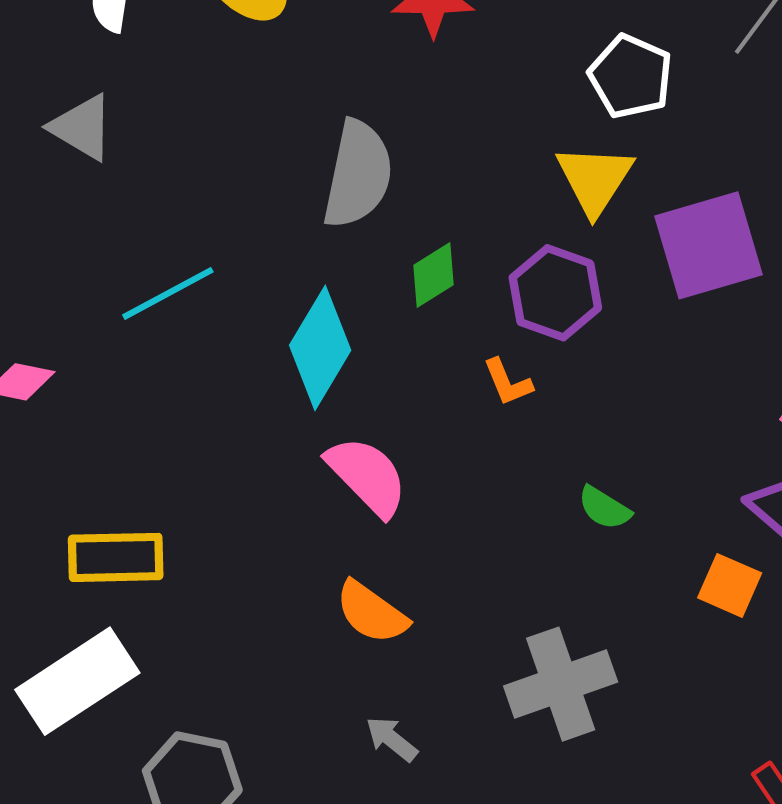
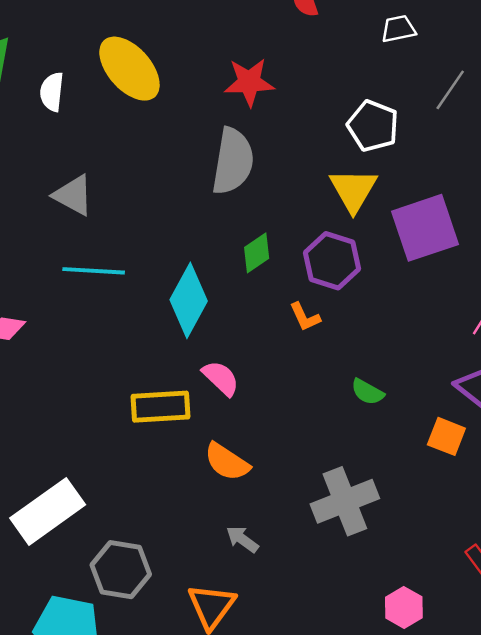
gray triangle: (82, 127) -> (73, 195), moved
gray semicircle: (358, 174) -> (233, 161), moved
cyan line: (168, 293) -> (94, 271), turned 34
pink semicircle: (367, 476) -> (221, 378), size x0.7
yellow rectangle: (116, 557) -> (161, 407), moved

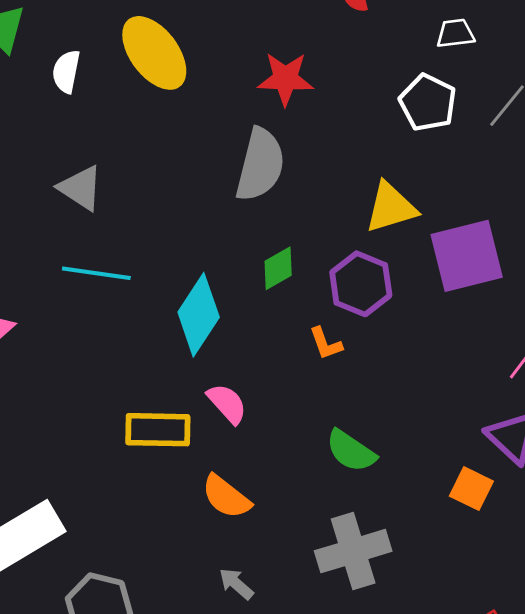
white pentagon: (373, 126) -> (428, 103), moved
yellow triangle: (353, 190) -> (391, 208), turned 38
green semicircle: (367, 392) -> (351, 451), moved, size x1.4

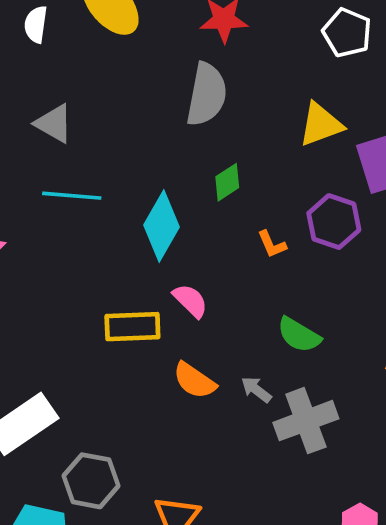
purple hexagon: (361, 284) -> (334, 222), moved
gray arrow: (236, 584) -> (256, 390), moved

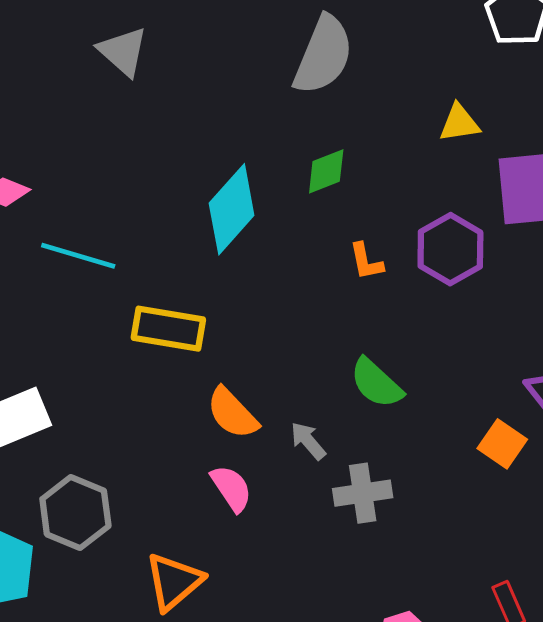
yellow triangle: (321, 124) -> (459, 123), size x0.7
cyan line: (72, 196) -> (78, 256), moved
pink semicircle: (190, 301) -> (231, 488), moved
gray cross: (306, 421) -> (363, 493), size x0.7

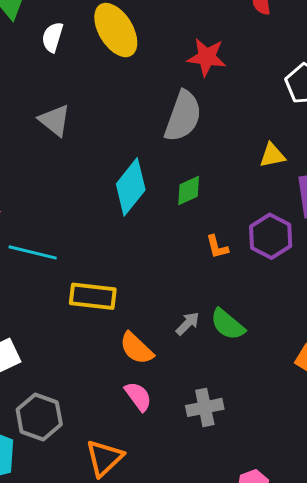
cyan diamond: (232, 209) -> (131, 187), moved
gray arrow: (308, 441) -> (188, 324), moved, turned 88
gray cross: (363, 493) -> (205, 407), moved

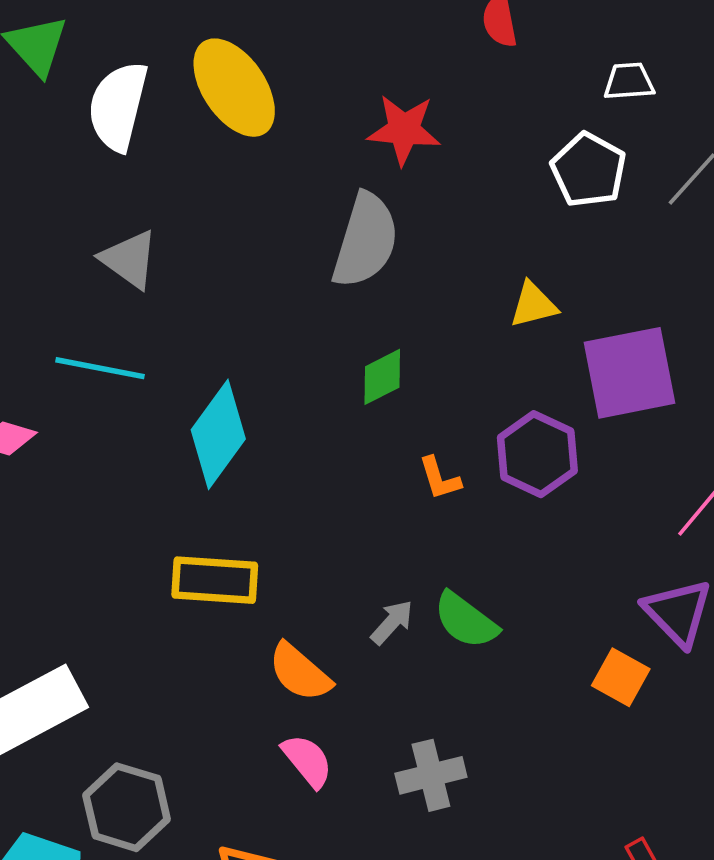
white semicircle: (52, 37) -> (118, 106), size x1.6
cyan diamond: (131, 187) -> (218, 434), moved
cyan line: (33, 252) -> (100, 368), moved

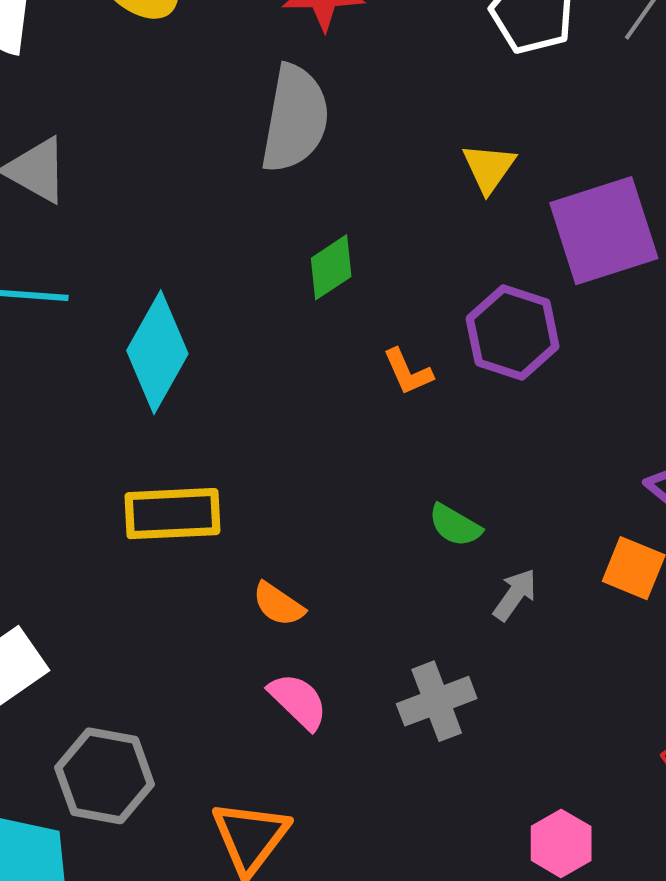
yellow triangle: (533, 305) -> (489, 168), turned -34
green semicircle: (466, 620) -> (455, 525), size x0.7
gray arrow: (392, 622) -> (515, 595), moved
orange semicircle: (300, 672) -> (278, 604), size x0.7

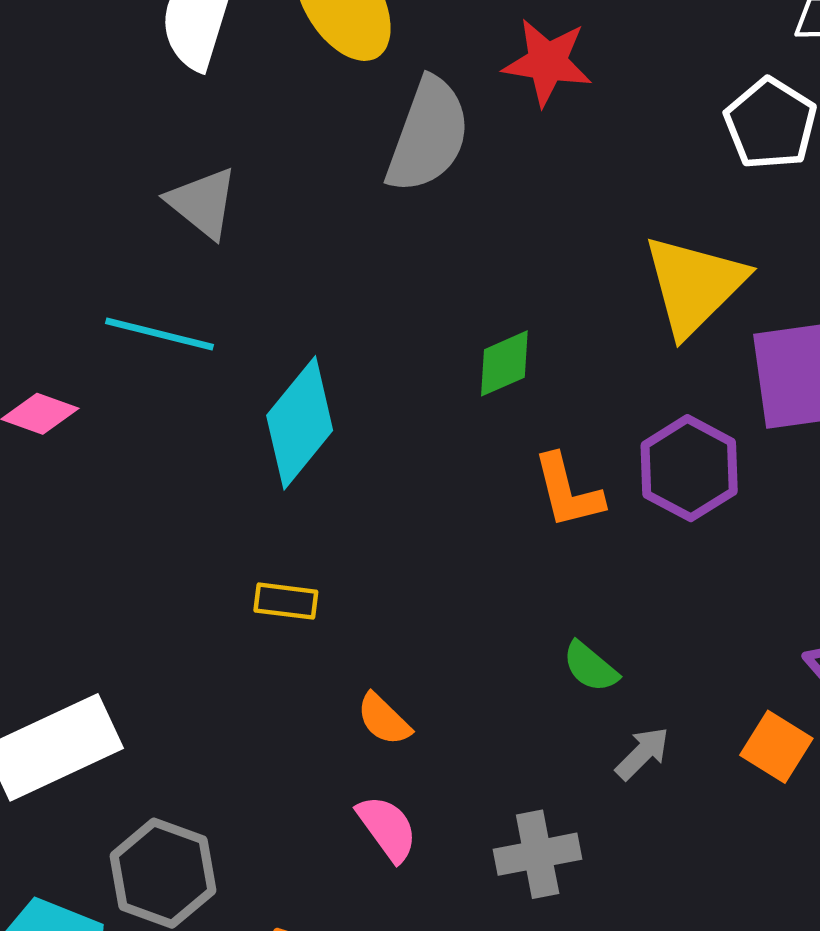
gray semicircle: (295, 119) -> (428, 135), moved
yellow triangle: (489, 168) -> (694, 285), size x1.8
orange L-shape: (408, 372) -> (568, 491), size x1.4
yellow rectangle: (172, 514) -> (286, 601), size x0.6

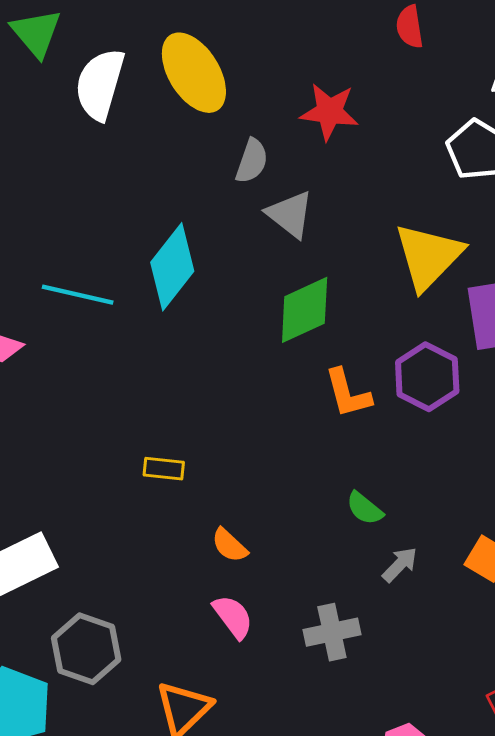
gray semicircle: (428, 135) -> (252, 161), size x0.6
gray triangle: (203, 203) -> (290, 214), moved
green diamond: (504, 363) -> (305, 310), size x1.5
cyan diamond: (300, 423) -> (172, 267), moved

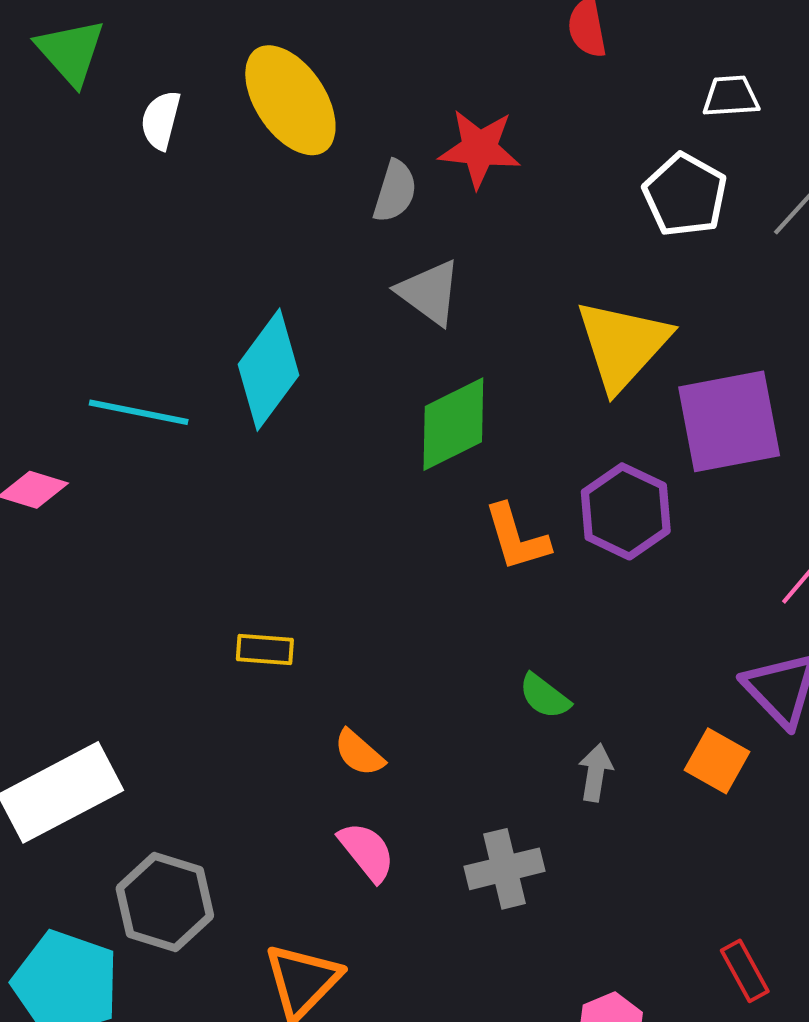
white semicircle: (100, 84) -> (161, 120), size x0.6
gray semicircle: (252, 161) -> (395, 191), moved
gray arrow: (400, 565) -> (596, 773), turned -33

